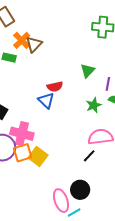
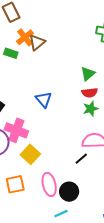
red semicircle: (55, 87) -> (90, 93), moved
orange square: (23, 153) -> (15, 184), moved
pink ellipse: (61, 201) -> (49, 184), moved

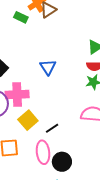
pink cross: (16, 130) -> (17, 94), turned -30
black line: (81, 159) -> (52, 128), moved

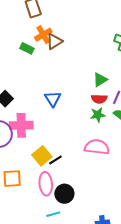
yellow square: (28, 120) -> (42, 156), moved

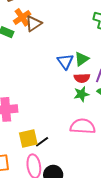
blue triangle: (53, 99) -> (65, 61), moved
yellow square: (42, 156) -> (28, 139), turned 30

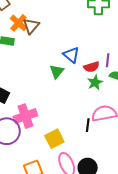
green triangle: (82, 59) -> (57, 71), moved
black line: (42, 142) -> (88, 125), moved, turned -32

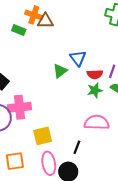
orange cross: (18, 23) -> (34, 15), turned -36
brown triangle: (31, 26) -> (45, 21), turned 36
black line: (88, 125) -> (77, 147), moved

